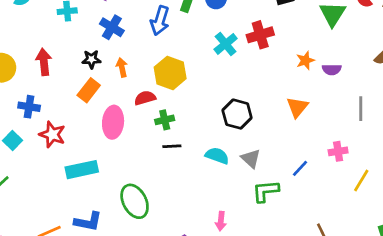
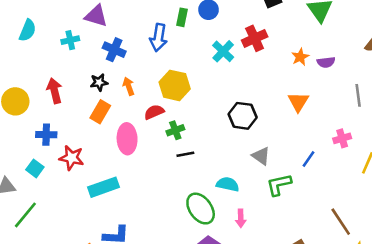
cyan semicircle: (217, 156) -> (228, 184), moved
green ellipse: (135, 201) -> (201, 209), moved

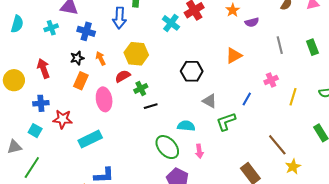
orange star: (300, 57) -> (233, 10), moved
orange triangle: (298, 102) -> (234, 56), turned 36

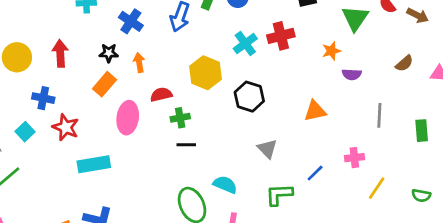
yellow hexagon: (136, 54) -> (206, 73), moved
black hexagon: (192, 71) -> (249, 97), moved
gray triangle: (210, 101) -> (267, 149), moved

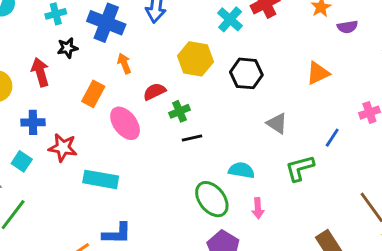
blue cross: (131, 21) -> (106, 23), size x1.4
black star: (109, 53) -> (67, 48), moved
pink ellipse: (128, 118) -> (125, 123), turned -32
cyan rectangle: (94, 164) -> (101, 179), turned 32

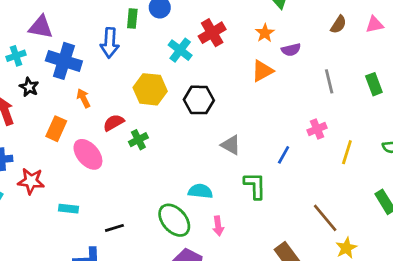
black star: (67, 48) -> (29, 87), turned -30
orange triangle: (318, 73) -> (262, 71), moved
black line: (192, 138) -> (114, 228), moved
green L-shape: (300, 168) -> (255, 186), turned 108
cyan rectangle: (101, 179) -> (69, 209), size x0.6

